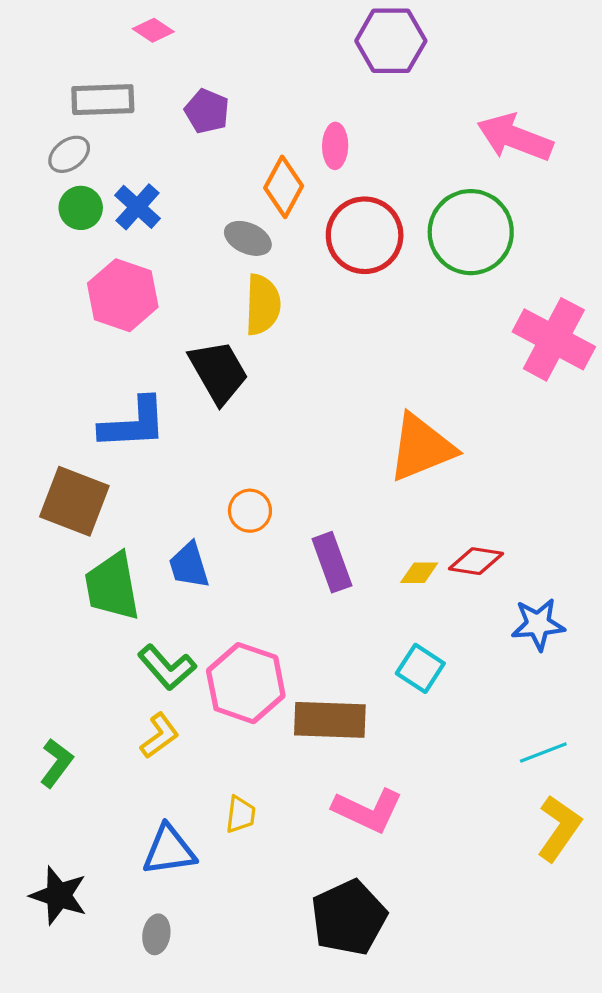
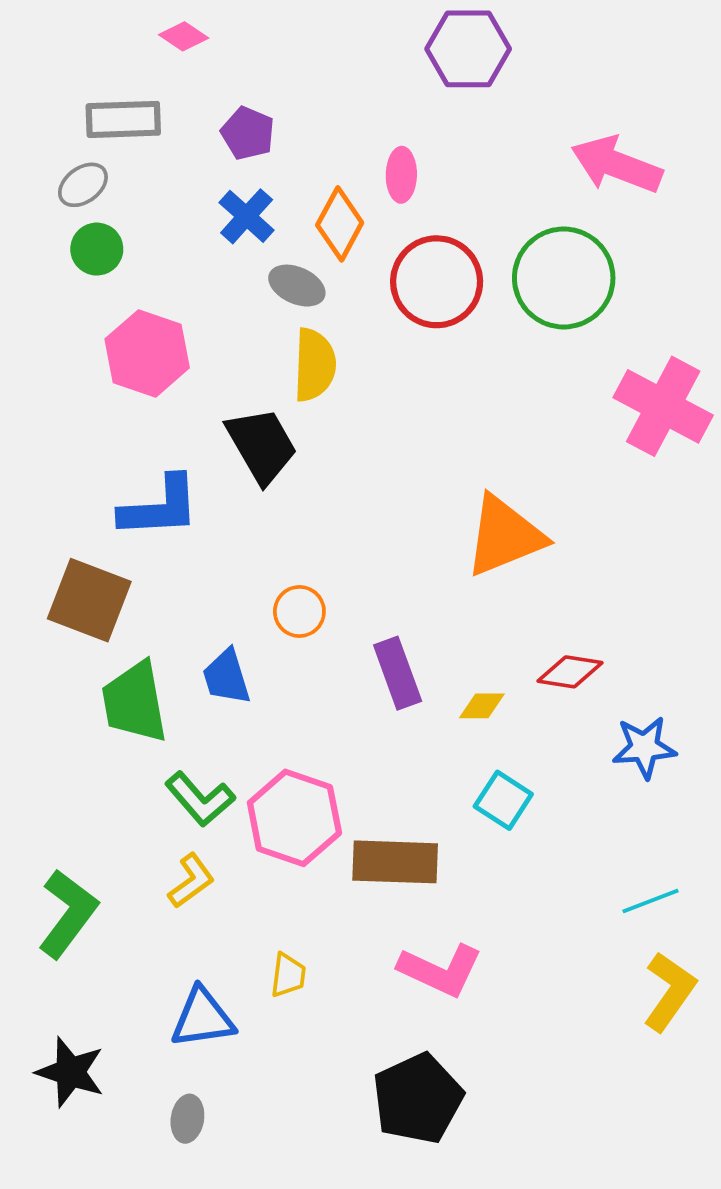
blue cross: (137, 207) -> (247, 216), moved
yellow diamond: (419, 573) -> (482, 706), moved
green L-shape: (57, 763) -> (68, 914), size x1.5

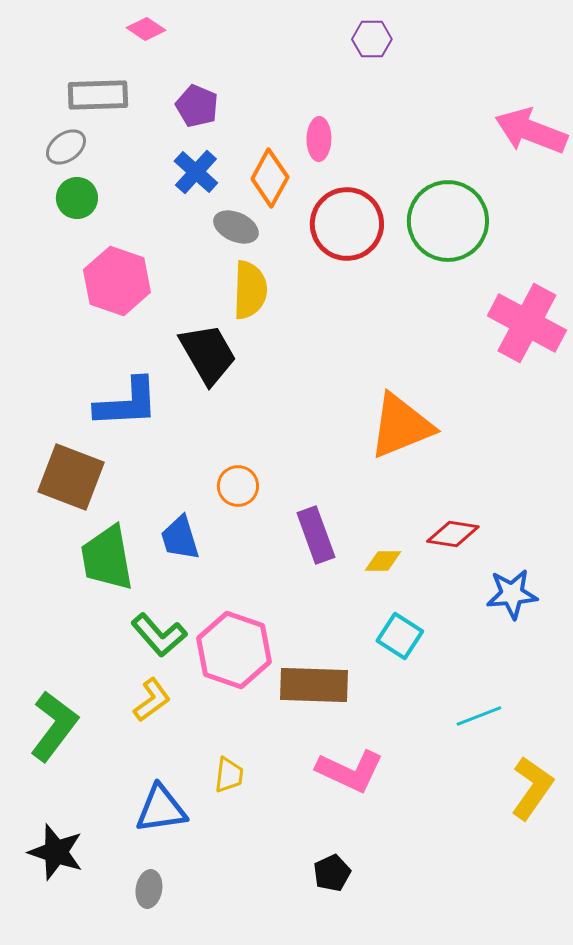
purple hexagon: (468, 49) -> (372, 39), size x0.6
pink arrow: (617, 165) -> (531, 131), moved
cyan line: (651, 901) -> (479, 716), moved
black pentagon: (418, 1099) -> (332, 873), size x0.5

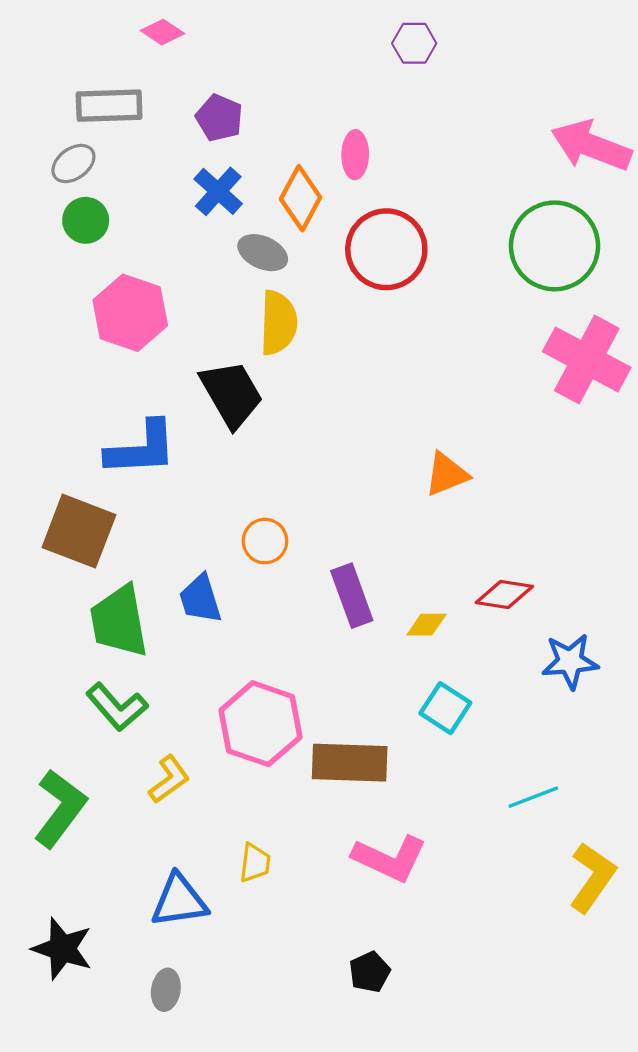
green circle: (448, 221) -> (554, 246), moved
orange triangle: (401, 426) -> (446, 474), size x0.6
green L-shape: (159, 635) -> (117, 707), moved

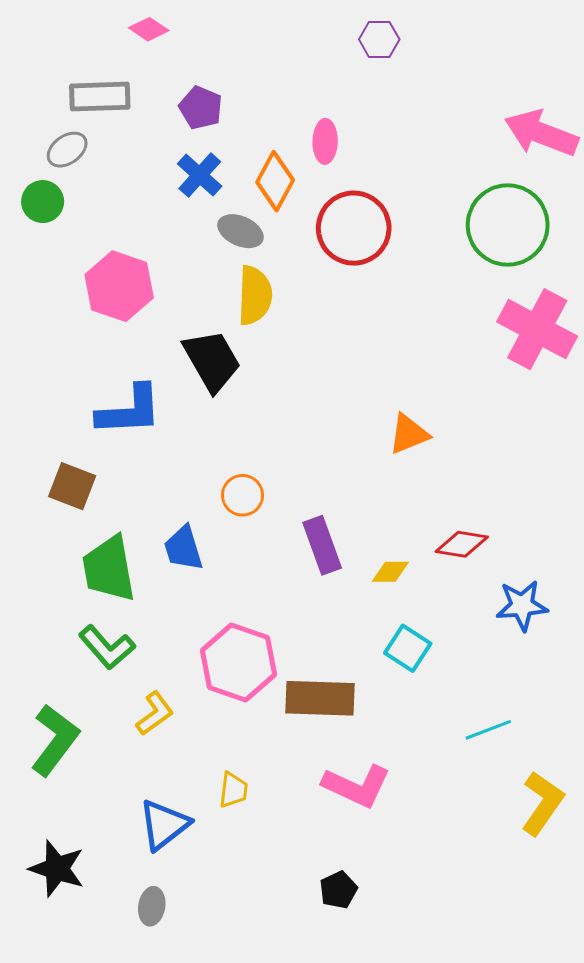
green circle: (86, 220) -> (43, 202), moved
brown square: (79, 531) -> (72, 486), size x0.7
blue triangle: (179, 901) -> (164, 825), turned -30

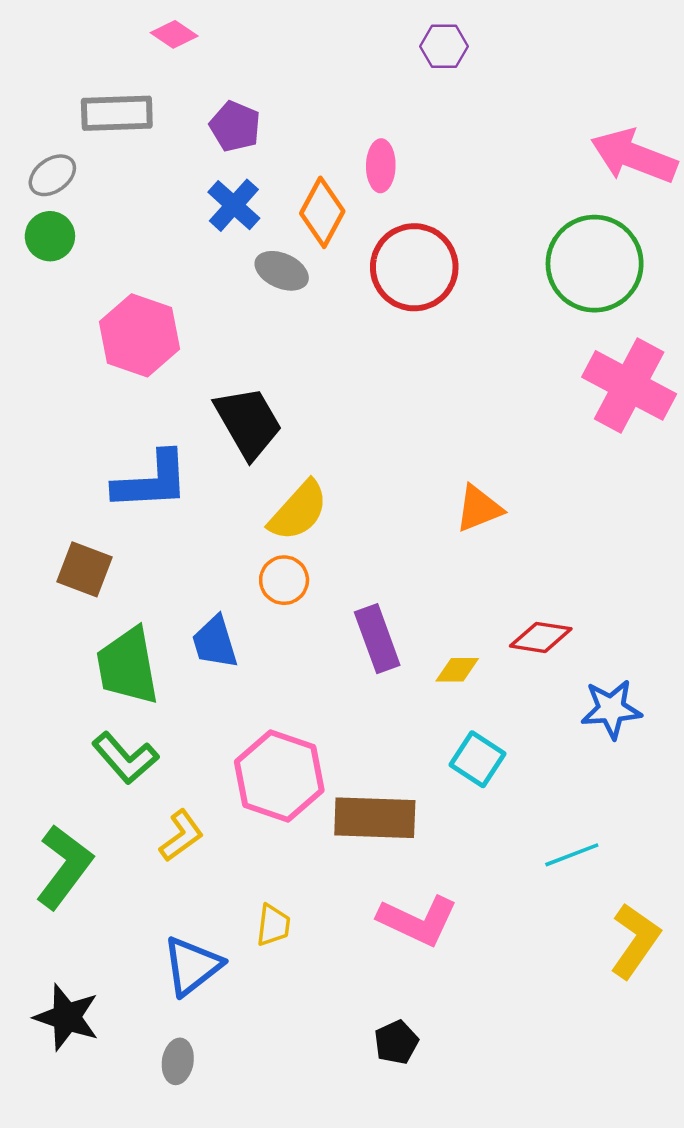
gray ellipse: (67, 150) -> (52, 175), moved
yellow semicircle: (255, 295) -> (298, 511), moved, turned 40

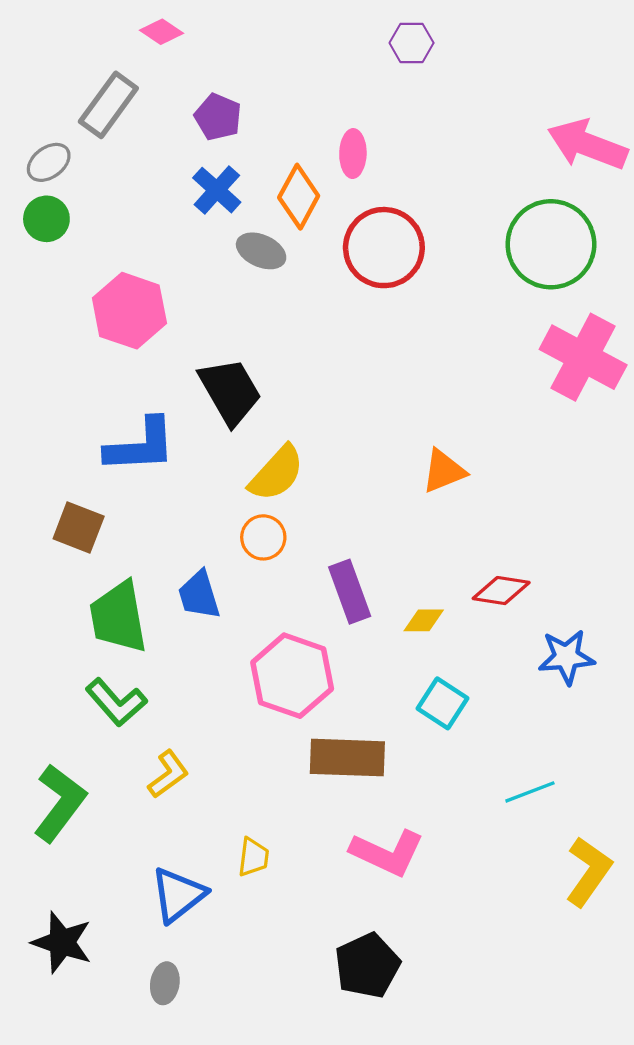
gray rectangle: (117, 113) -> (108, 105), turned -52
pink hexagon: (279, 776) -> (292, 676), moved
black pentagon: (396, 1042) -> (367, 966), size x1.6

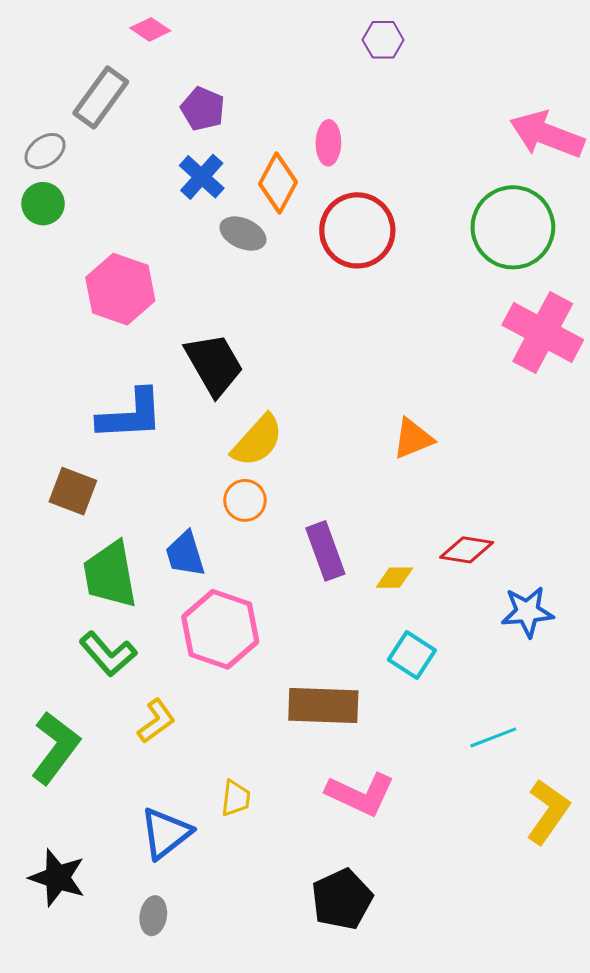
pink hexagon: (292, 676) -> (220, 629), moved

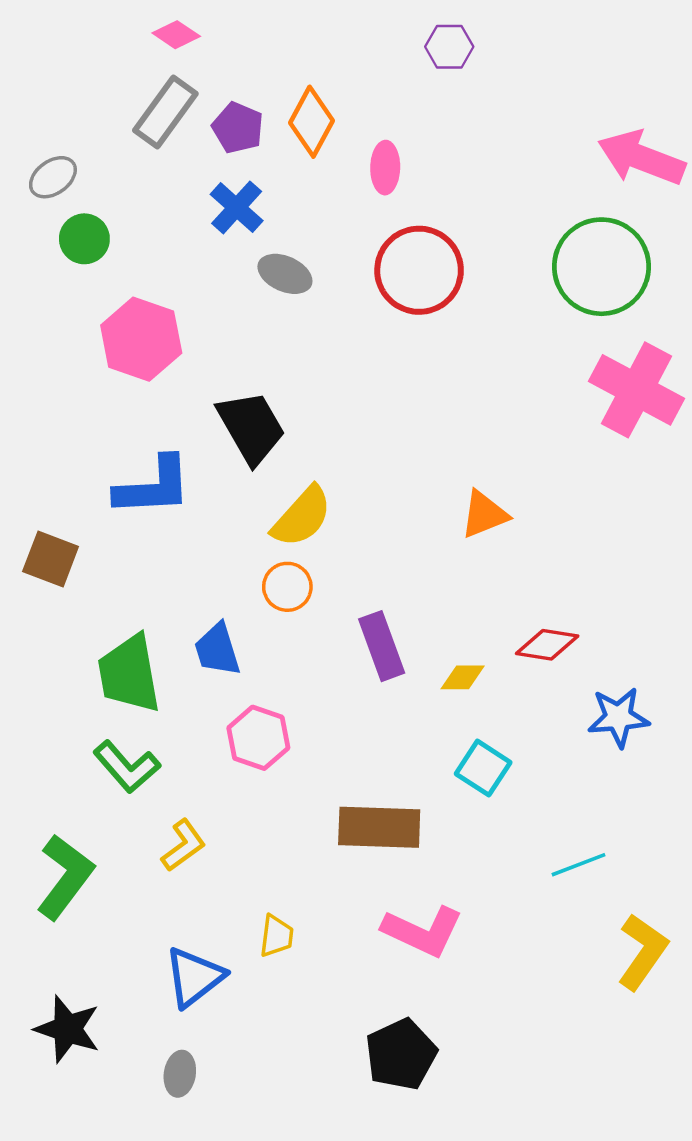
gray rectangle: (101, 97) -> (165, 112), moved
orange diamond: (278, 183) -> (312, 122), moved
green circle: (43, 204) -> (84, 239), moved
brown square: (73, 491) -> (51, 559), moved
pink hexagon: (220, 629) -> (258, 738), size x0.7

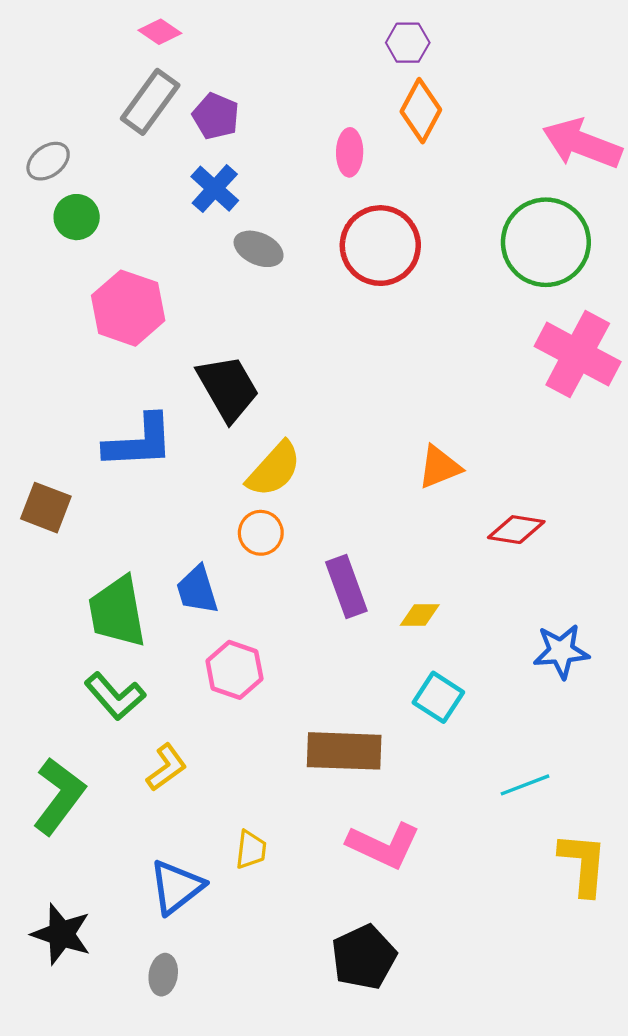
orange diamond: (312, 122) -> (421, 111), moved
red diamond: (547, 645) -> (516, 530), moved
yellow L-shape: (643, 952) -> (583, 864), turned -30

